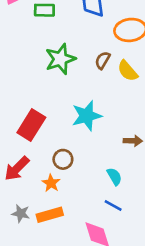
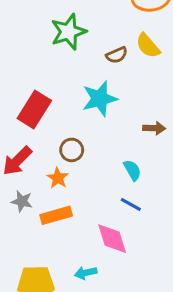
brown semicircle: (103, 60) -> (117, 55), moved, turned -144
gray star: (21, 213) -> (22, 201), moved

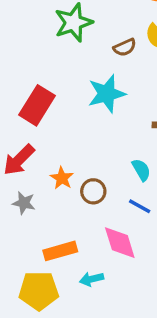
brown circle: (72, 150) -> (93, 191), moved
orange rectangle: (56, 215) -> (60, 251), moved

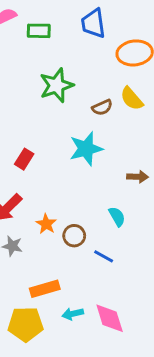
red rectangle: (37, 105) -> (24, 159), size x0.6
blue line: (140, 206) -> (104, 256), moved
pink diamond: (120, 243) -> (110, 318), moved

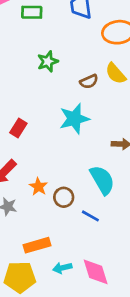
green star: (57, 85) -> (48, 61), size x0.7
cyan semicircle: (117, 217) -> (102, 180), size x1.6

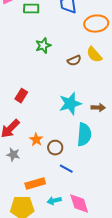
cyan star: (74, 119) -> (70, 104), moved
cyan semicircle: (102, 180) -> (84, 135), turned 35
blue line: (90, 216) -> (66, 169), moved

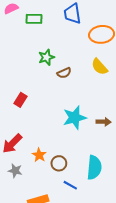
brown semicircle: (74, 61) -> (64, 73), moved
red rectangle: (21, 96) -> (20, 100), moved
cyan semicircle: (84, 135) -> (94, 168), moved

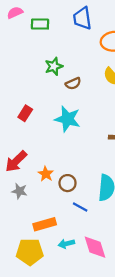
cyan star: (75, 118) -> (67, 119), moved, turned 30

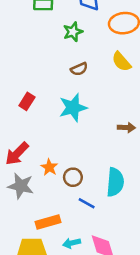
green star: (54, 66) -> (73, 32), moved
cyan star: (67, 119) -> (73, 108), turned -30
gray star: (19, 191) -> (21, 186), size x1.5

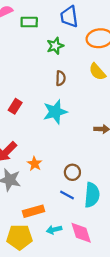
brown semicircle: (79, 69) -> (61, 78), turned -64
brown circle: (73, 177) -> (72, 172), moved
cyan semicircle: (115, 182) -> (92, 195), moved

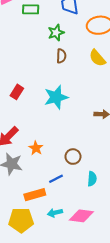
brown semicircle: (61, 78) -> (61, 56), moved
blue line: (67, 195) -> (56, 179), moved, turned -56
cyan semicircle: (92, 195) -> (92, 179), size x0.6
pink diamond: (81, 233) -> (81, 216), turned -65

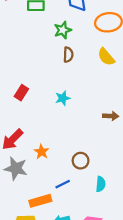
cyan star: (56, 97) -> (63, 98), size x0.6

